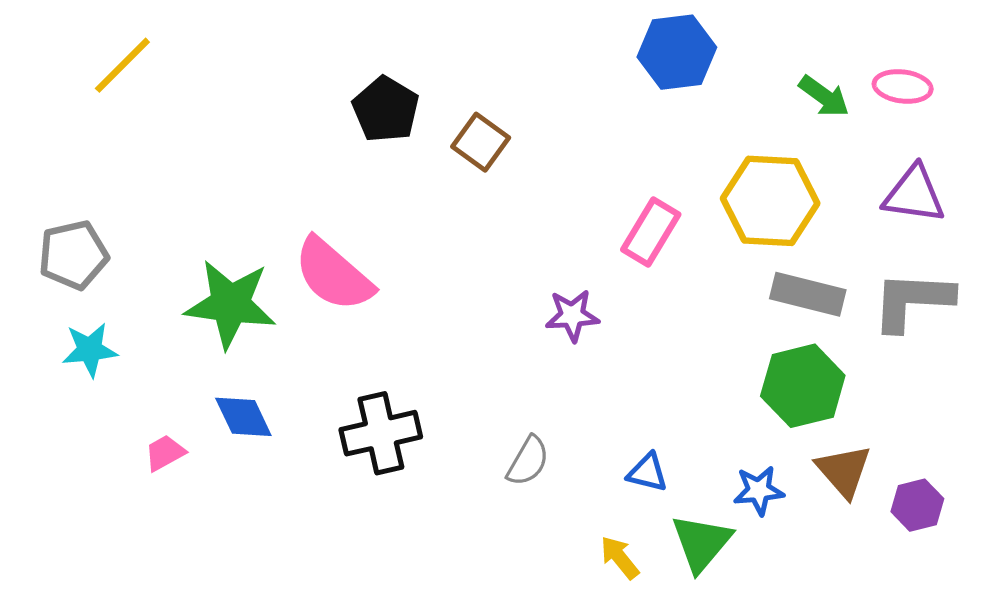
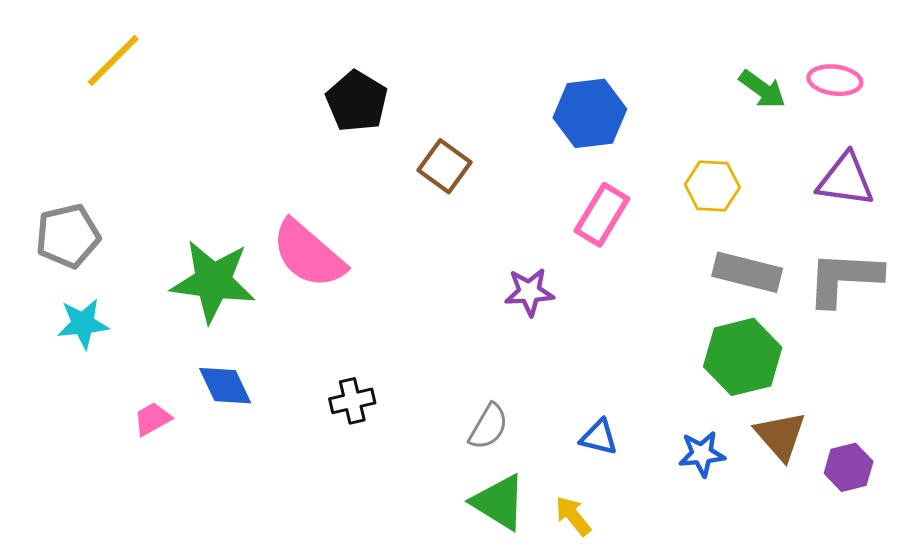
blue hexagon: (677, 52) -> (590, 113), moved
brown square: (481, 142) -> (445, 166), moved
yellow hexagon: (770, 201) -> (712, 186), size x0.6
black cross: (381, 433) -> (352, 401), size x0.6
green triangle: (701, 543) -> (499, 502), moved, turned -38

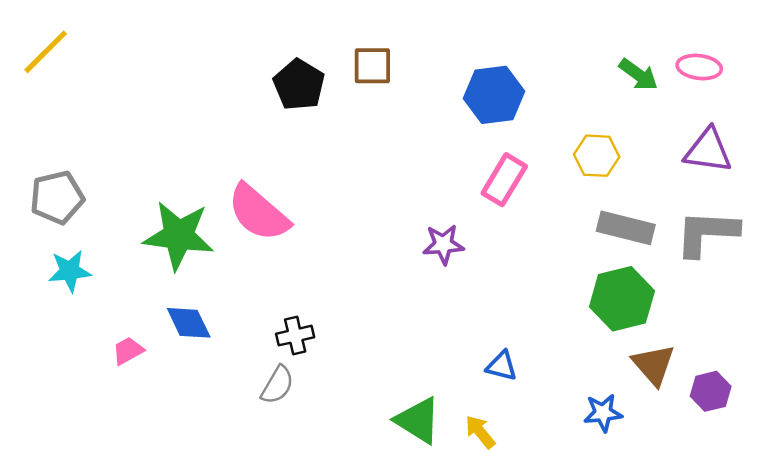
yellow line: (113, 60) -> (46, 52), moved
brown square: (445, 166) -> (372, 66), moved, turned -36
gray semicircle: (488, 427) -> (277, 385), moved
blue star: (702, 454) -> (603, 413), moved

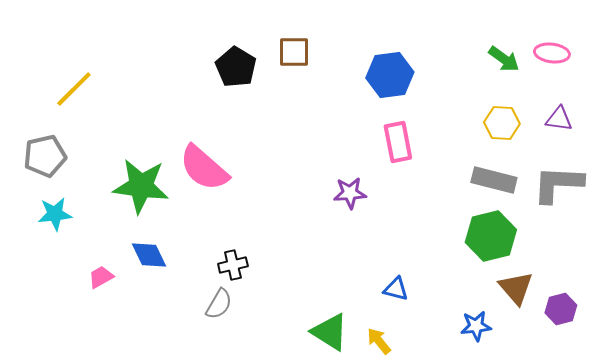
yellow line: (46, 52) -> (74, 89), moved
purple triangle: (708, 151) -> (559, 119), size x0.7
yellow hexagon: (597, 156) -> (502, 123), moved
pink rectangle: (504, 180) -> (398, 142), turned -42

